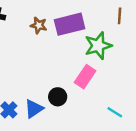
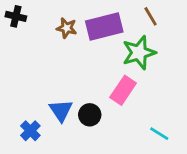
brown line: (120, 16) -> (151, 16), moved, turned -35
blue triangle: (34, 109) -> (61, 110), moved, turned -30

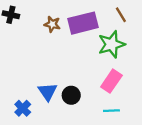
pink rectangle: (123, 90) -> (111, 81), moved
cyan line: (159, 134) -> (111, 111), moved, turned -35

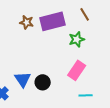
green star: (111, 44) -> (77, 39), size x0.7
cyan line: (111, 111) -> (86, 95), moved

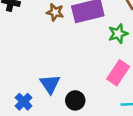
black circle: (43, 82) -> (75, 100), moved

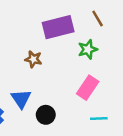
brown star: (55, 12) -> (33, 59), moved

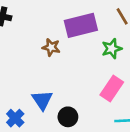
brown star: (33, 59) -> (51, 47), moved

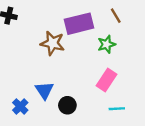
brown star: (51, 47) -> (52, 43), size x1.5

